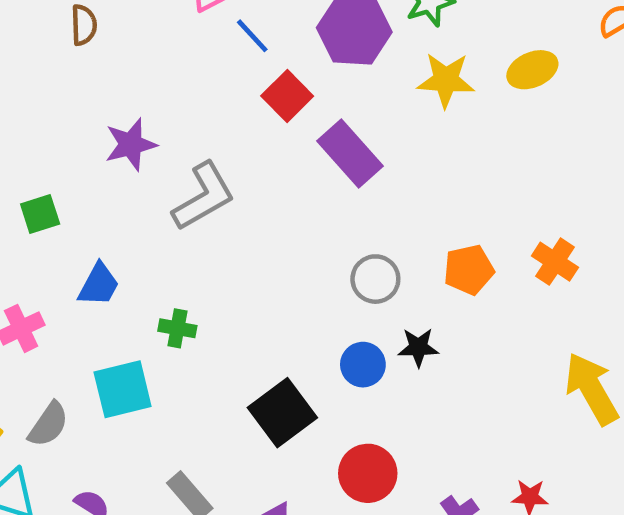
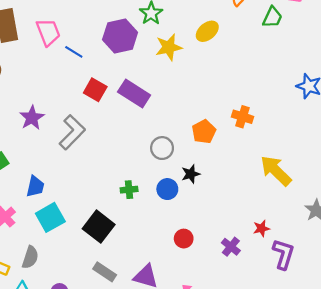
red square: (287, 96) -> (95, 90), moved
green cross: (177, 328) -> (129, 190), moved
cyan square: (123, 389) -> (50, 217), moved
black square: (282, 413) -> (99, 227), moved
red circle: (368, 473) -> (184, 239), size x0.7

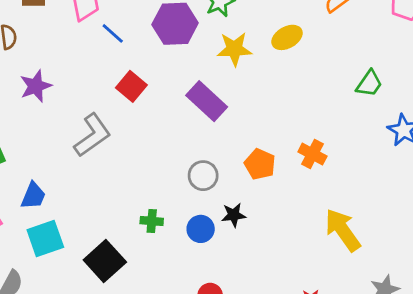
green trapezoid: (272, 17) -> (369, 84), moved
purple rectangle: (134, 93) -> (207, 101), moved
purple star: (32, 118) -> (36, 86), moved
orange pentagon: (204, 132) -> (260, 164), turned -30

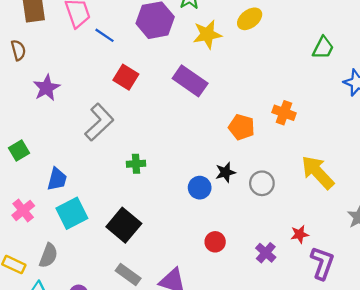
gray circle: (203, 176) -> (262, 183), moved
green cross: (152, 221) -> (136, 164), moved

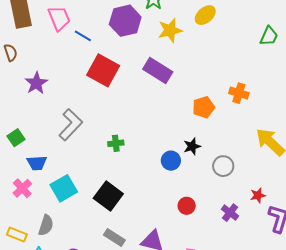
red square: (126, 77) -> (103, 70), size x1.5
gray L-shape: (99, 122) -> (71, 125), moved
orange pentagon: (242, 127) -> (204, 107), turned -30
blue trapezoid: (57, 179) -> (37, 163), moved, turned 75
gray circle: (262, 183) -> (223, 166), moved

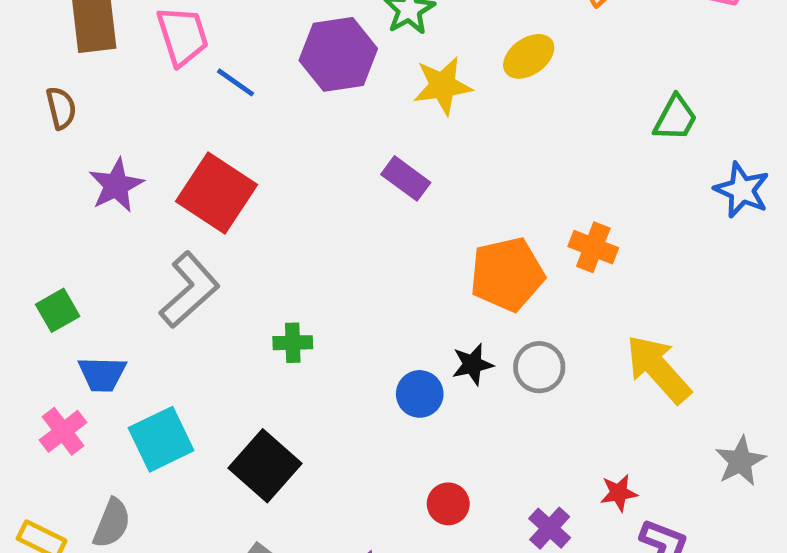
red square: (103, 70) -> (216, 193), moved
purple rectangle: (158, 71) -> (406, 178), size x0.7
orange pentagon: (204, 107) -> (507, 274), size x1.4
gray circle: (223, 166) -> (539, 367), moved

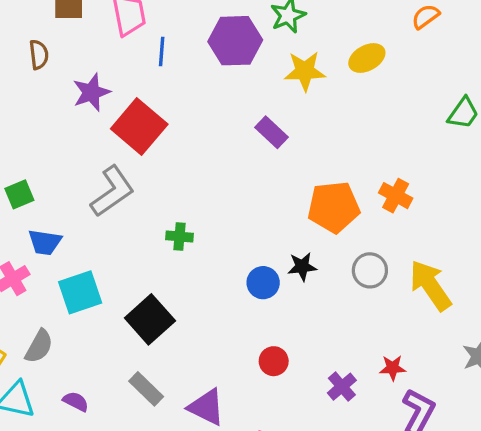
blue line: (235, 82) -> (162, 51), turned 52
purple star: (116, 185) -> (91, 92), moved
gray circle: (539, 367) -> (370, 270), moved

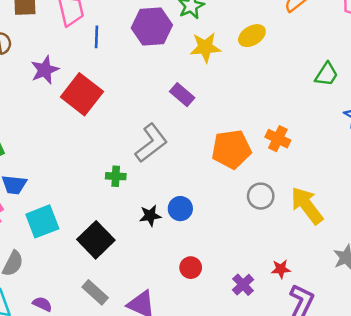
gray L-shape: (112, 191) -> (151, 143), moved
black star: (302, 267) -> (150, 216), moved

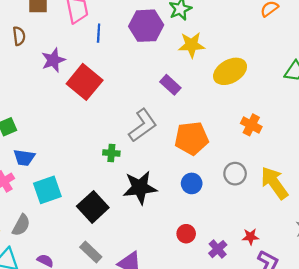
yellow ellipse: (252, 36) -> (230, 71), moved, size x1.4
orange pentagon: (231, 149) -> (192, 138), moved
blue circle: (180, 209) -> (192, 183), moved
black star: (150, 216) -> (140, 188), size x1.8
red circle: (191, 268) -> (186, 234), moved

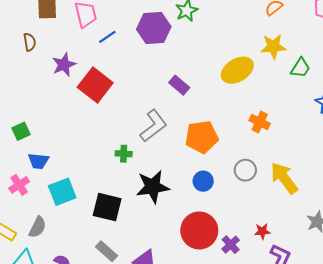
blue line: (99, 33) -> (107, 37), turned 54
yellow star: (191, 45) -> (273, 47), moved
black square: (93, 207) -> (107, 207), turned -32
red circle: (186, 234) -> (199, 230), size x2.0

